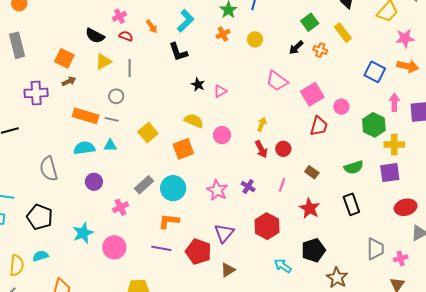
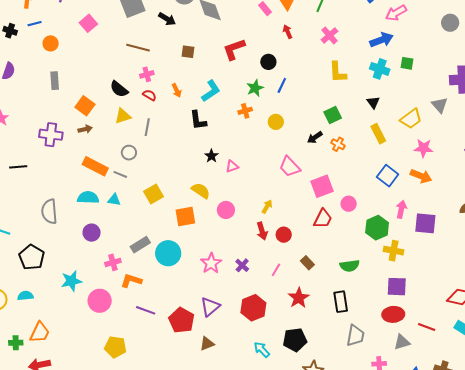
yellow rectangle: (343, 33) -> (378, 134), moved
gray rectangle: (17, 45) -> (55, 81), moved, size x0.7
purple square: (390, 173) -> (397, 287), moved
orange L-shape: (169, 221) -> (131, 281), moved
gray trapezoid: (375, 249) -> (355, 336), moved

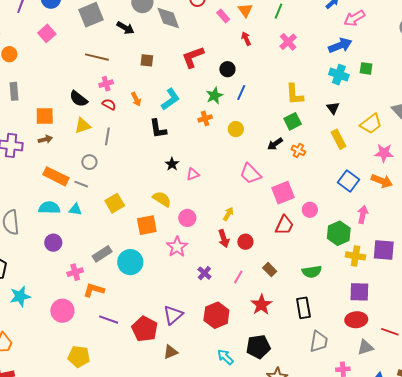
yellow L-shape: (338, 72) -> (295, 94), moved
orange square: (85, 106) -> (45, 116), turned -36
purple square: (425, 223) -> (384, 250), moved
pink star: (211, 263) -> (177, 247), moved
cyan star: (71, 281) -> (20, 296), moved

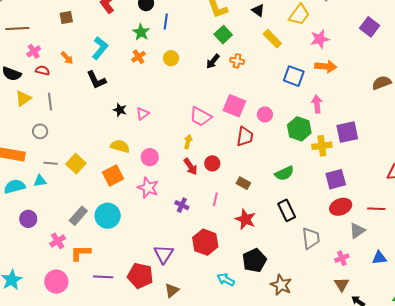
pink trapezoid: (250, 174) -> (201, 117), moved
gray line: (81, 184) -> (51, 163), moved
pink square: (283, 193) -> (234, 106), turned -30

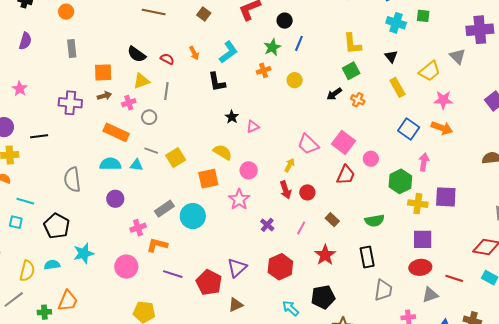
brown square: (66, 18) -> (204, 14), turned 32
pink cross: (34, 51) -> (129, 103), moved

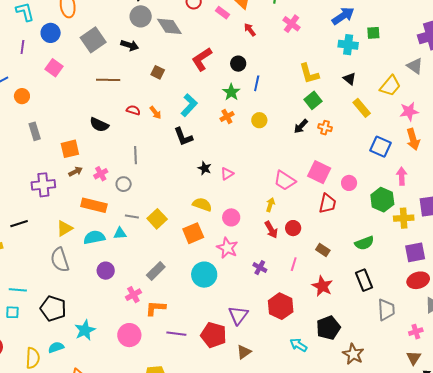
red semicircle: (167, 59) -> (133, 110), moved
yellow triangle: (141, 81) -> (65, 228), moved
orange arrow: (442, 128) -> (413, 139), turned 65
cyan circle: (193, 216) -> (204, 275), moved

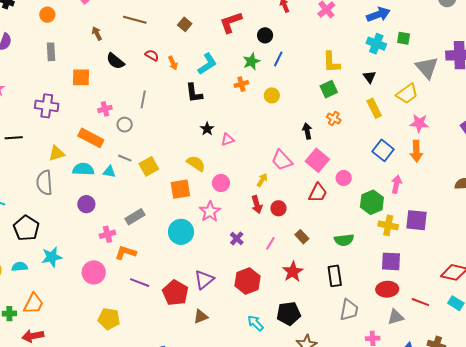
gray triangle: (415, 66) -> (427, 68), moved, size x1.4
black arrow: (301, 126) -> (307, 131), moved, turned 112
brown arrow: (76, 171) -> (97, 33), moved, turned -104

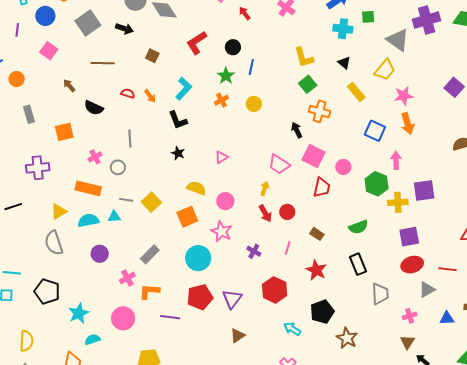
orange cross: (334, 118) -> (319, 111), size x1.5
black star: (207, 129) -> (178, 153), moved
cyan semicircle: (20, 267) -> (92, 339), moved
red pentagon: (175, 293) -> (200, 297), moved, turned -30

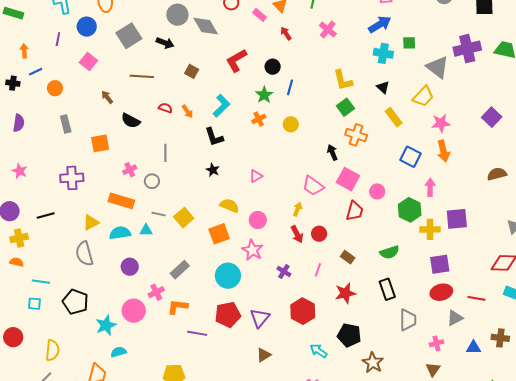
red star: (316, 270) -> (345, 293), turned 30
black pentagon: (322, 312) -> (349, 335), turned 30
pink circle: (123, 318) -> (134, 311), moved

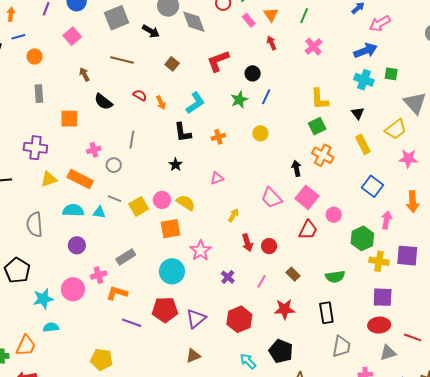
orange cross: (259, 119) -> (218, 137), moved
orange arrow: (443, 151) -> (413, 202), moved
yellow arrow: (298, 209) -> (233, 215), moved
pink circle: (258, 220) -> (162, 200), moved
yellow triangle: (91, 222) -> (49, 179), moved

